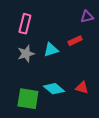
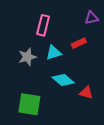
pink rectangle: (25, 24) -> (43, 25), moved
cyan diamond: (54, 89) -> (63, 80), moved

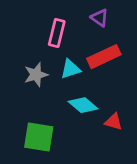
purple triangle: (91, 18) -> (100, 18), moved, turned 48
red rectangle: (79, 43) -> (104, 57), size x1.6

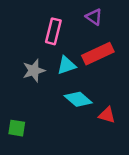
green square: (39, 137) -> (17, 128), moved, size x0.6

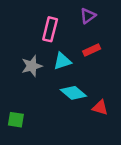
purple triangle: (94, 17) -> (88, 16), turned 49
red rectangle: (98, 54) -> (92, 50), size x0.6

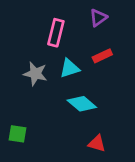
gray star: (32, 66) -> (35, 74), turned 30
red triangle: (100, 108) -> (97, 143), moved

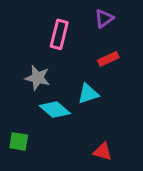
cyan triangle: (70, 68) -> (88, 94), moved
cyan diamond: (82, 104) -> (55, 110), moved

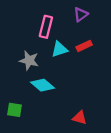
cyan triangle: (88, 94) -> (59, 49), moved

